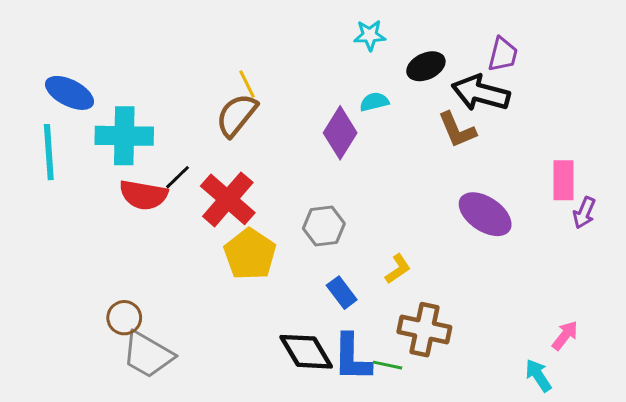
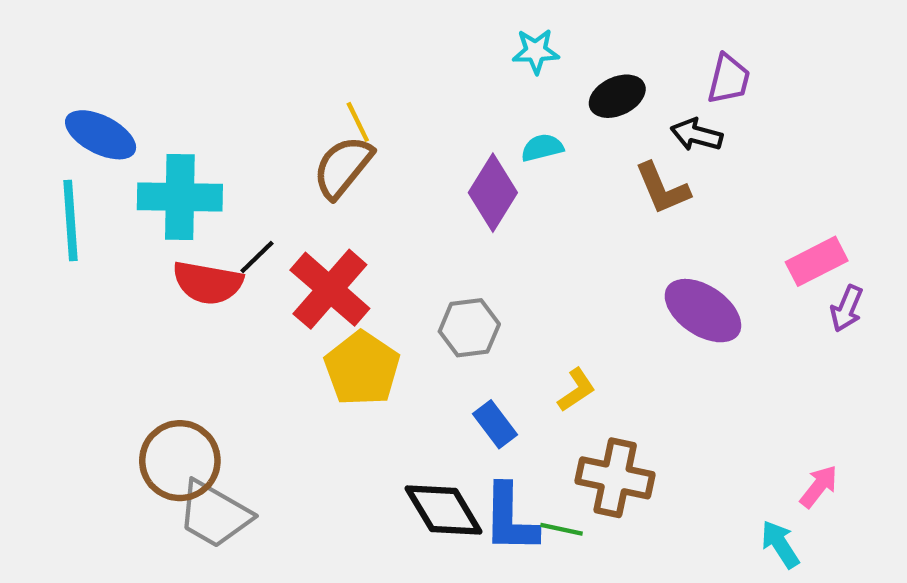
black arrow: (481, 93) -> (697, 135), size x0.6
pink rectangle: (563, 180) -> (817, 261), turned 63
brown circle: (124, 318) -> (180, 461), size x1.6

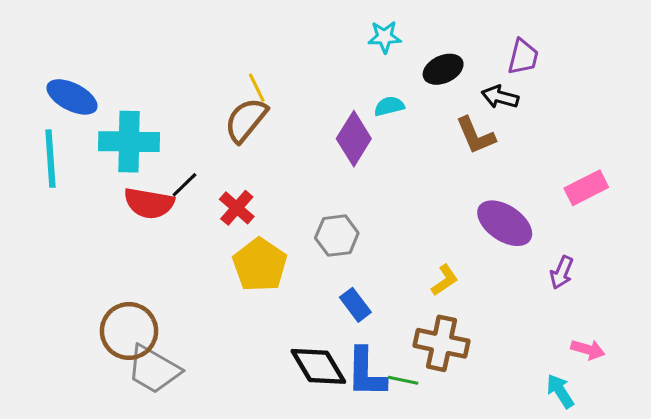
red cross: (330, 289) -> (237, 208), size x0.6
purple arrow: (847, 308) -> (562, 272), moved
yellow L-shape: (576, 390) -> (445, 280), moved
pink arrow: (819, 486) -> (588, 349), turned 68

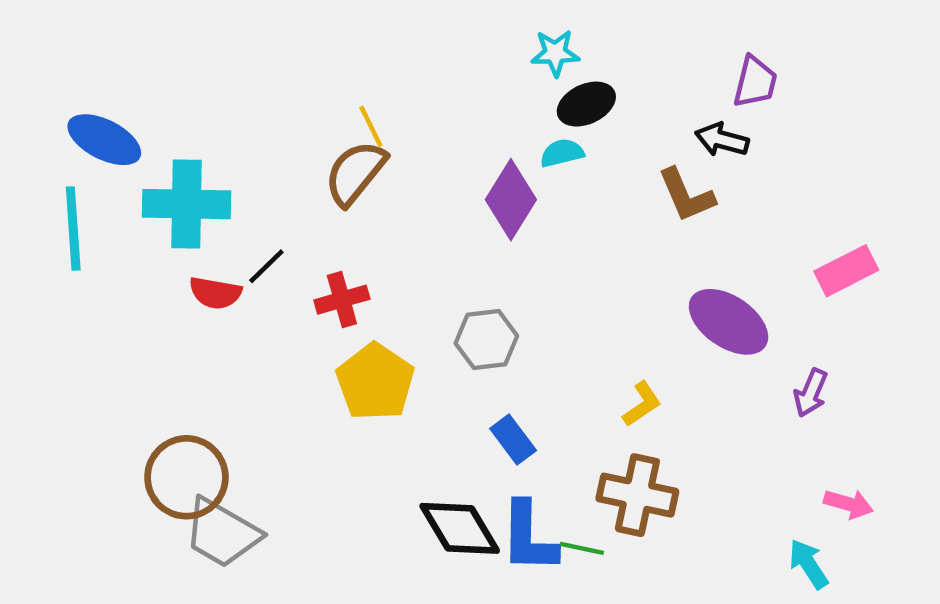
black ellipse: (443, 69) -> (586, 104), moved
red semicircle: (149, 203) -> (215, 293), size x0.7
red cross: (237, 208) -> (342, 300), turned 33

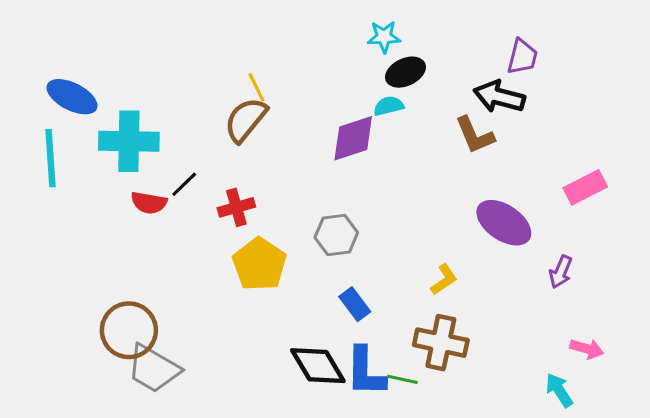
black arrow: (722, 140) -> (499, 97), size x1.4
purple diamond: (511, 200) -> (353, 138), turned 40

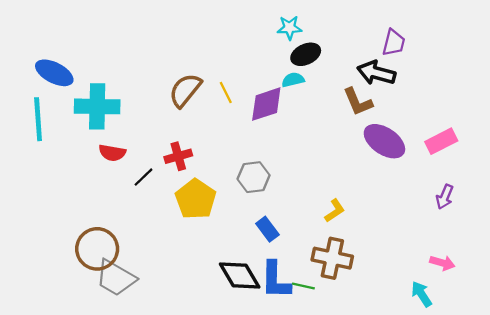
yellow line: (256, 87) -> (226, 93), moved
black line: (184, 184) -> (143, 177), moved
purple ellipse: (504, 223) -> (384, 141), moved
purple arrow: (561, 272) -> (445, 197), moved

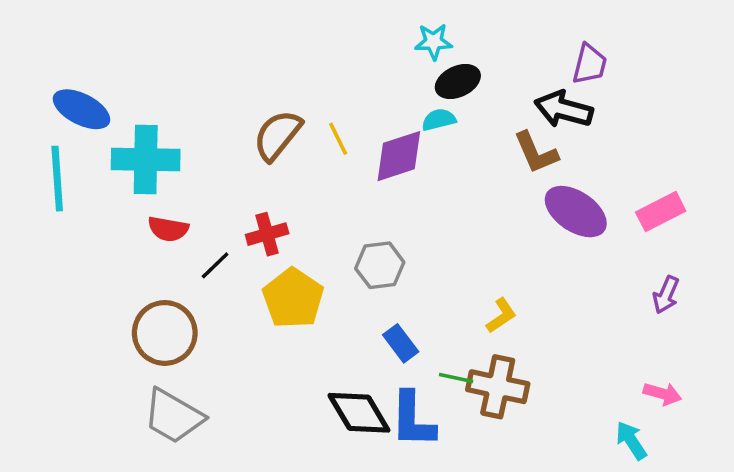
brown circle: (97, 249) -> (165, 333), moved
green line: (303, 286) -> (456, 378), moved

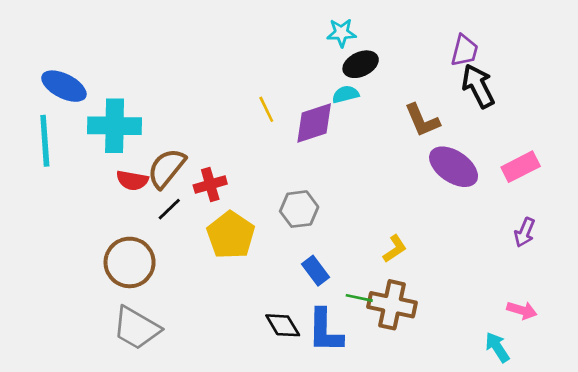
black arrow: (564, 109) -> (478, 86), moved, turned 48
brown semicircle: (277, 135) -> (166, 168), moved
black diamond: (359, 413) -> (283, 325), size x0.7

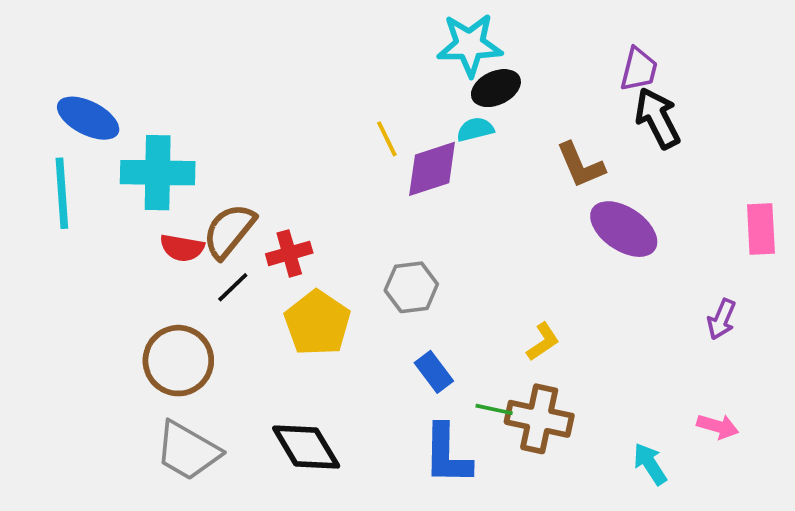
cyan star: (341, 33) -> (470, 45), size x1.6
yellow line: (266, 109) -> (387, 139), moved
pink rectangle: (521, 167) -> (761, 229), moved, turned -66
black diamond: (283, 325) -> (306, 447), moved, size x1.4
cyan arrow: (497, 347) -> (650, 464), moved

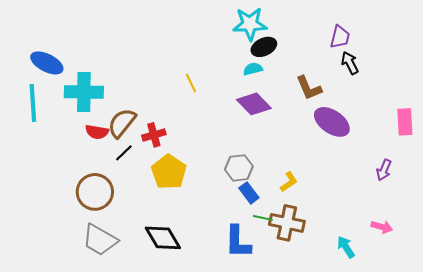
black arrow: (658, 118) -> (350, 63), size x0.7
yellow line: (387, 139) -> (191, 83), moved
purple diamond: (432, 169) -> (254, 104), moved, turned 64
gray hexagon: (411, 287) -> (239, 168), moved
blue rectangle: (434, 372) -> (249, 193), moved

